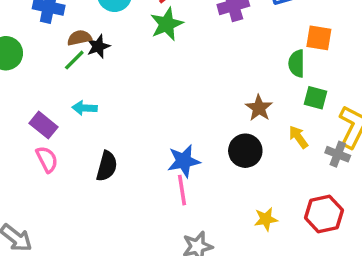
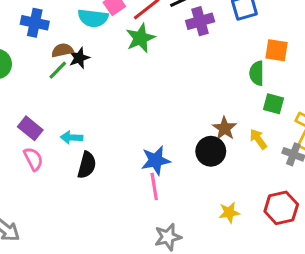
cyan arrow: (85, 108) -> (72, 137), moved
brown star: (259, 108) -> (225, 128), moved

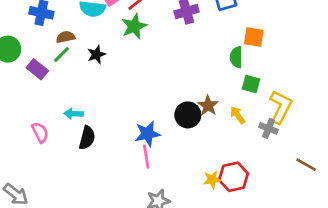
black star: (79, 58) -> (96, 54), moved
purple rectangle: (30, 128) -> (37, 69), moved
black circle: (211, 151) -> (188, 115), moved
red hexagon: (281, 208) -> (234, 177), moved

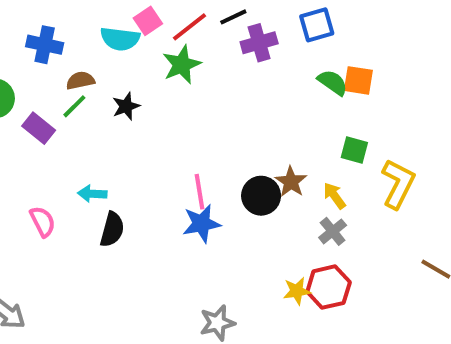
green semicircle: (236, 57) -> (333, 82), moved, turned 125
gray cross: (269, 128) -> (333, 231), moved, turned 30
pink line: (146, 157) -> (200, 192), moved

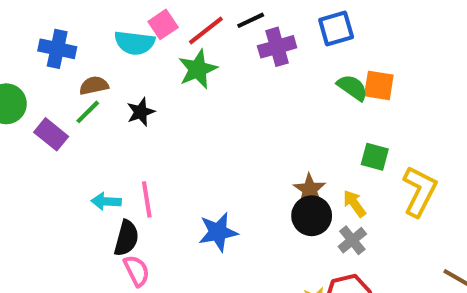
pink line: (200, 192) -> (147, 199), moved
black circle: (261, 196) -> (312, 216), moved
pink semicircle: (43, 221) -> (137, 271), moved

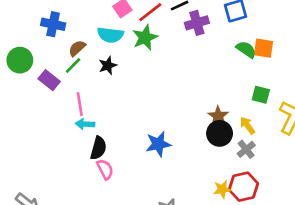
cyan semicircle: (135, 43) -> (110, 35), moved
brown semicircle: (94, 85) -> (77, 48), turned -30
pink line: (147, 199) -> (80, 104), moved

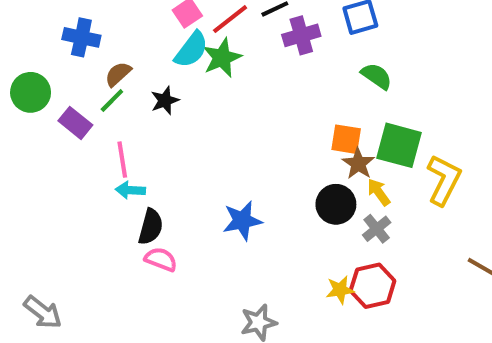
cyan semicircle: (110, 35) -> (191, 50), moved, turned -60
orange square: (263, 48) -> (346, 139), moved
green square: (261, 95) -> (399, 145), size x1.6
brown star: (218, 116) -> (358, 164), moved
pink semicircle: (105, 169) -> (161, 259), turned -42

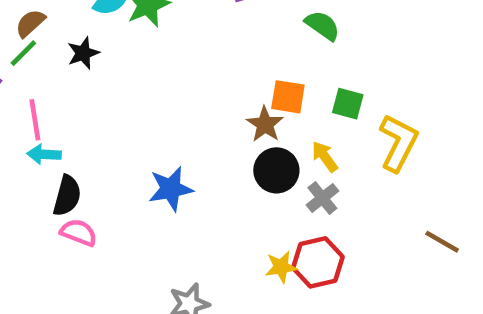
green square: (399, 145) -> (348, 104), size x0.6
brown star: (358, 164) -> (265, 124), moved

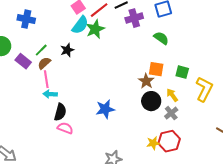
brown semicircle: (30, 23) -> (44, 63), moved
green semicircle: (322, 25) -> (161, 38), moved

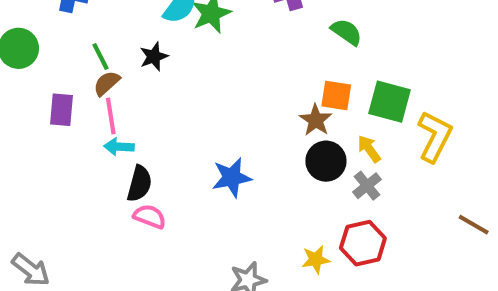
green line: (41, 50) -> (100, 57), turned -72
purple rectangle: (23, 61) -> (62, 110), moved, turned 56
green square: (182, 72) -> (390, 102), size x1.5
yellow star: (153, 143) -> (316, 259), moved

